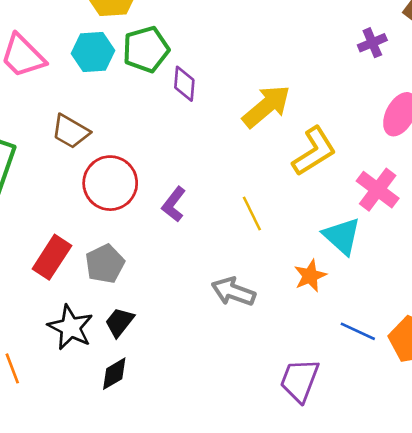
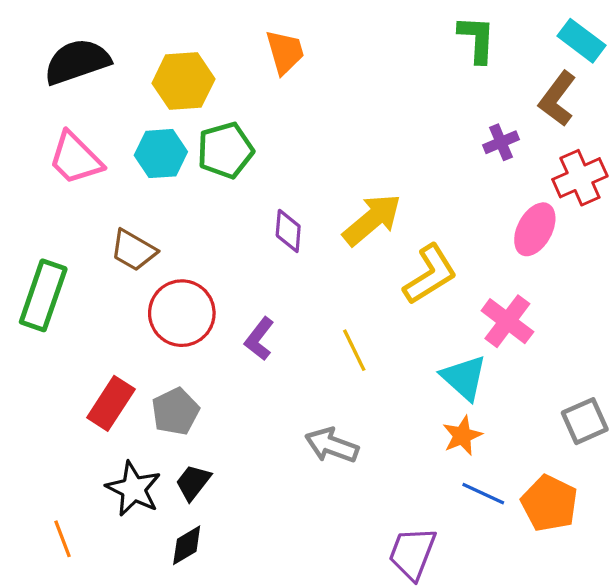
purple diamond: (184, 84) -> (288, 231), moved
orange star: (310, 276) -> (462, 436), moved

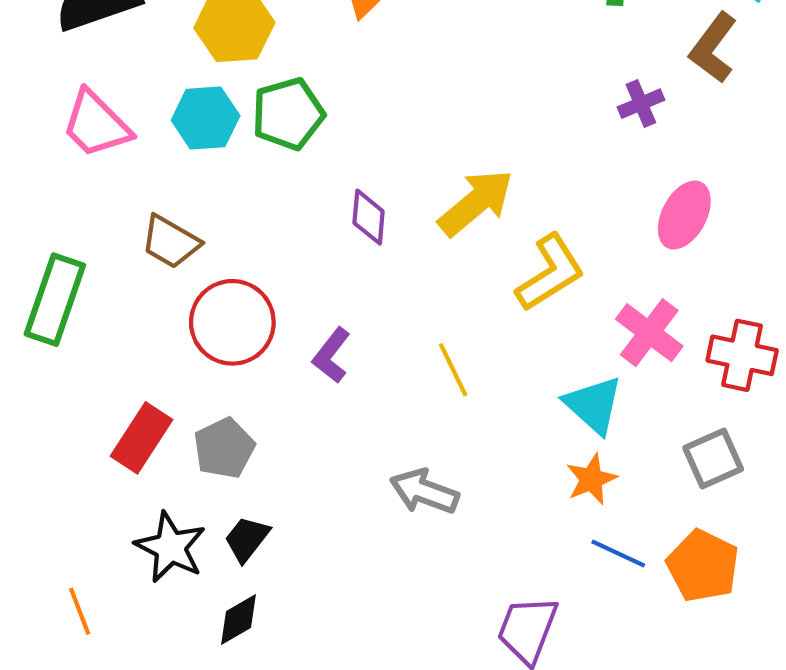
red cross: (580, 178) -> (742, 355), moved, turned 36
gray square: (585, 421) -> (713, 459), moved

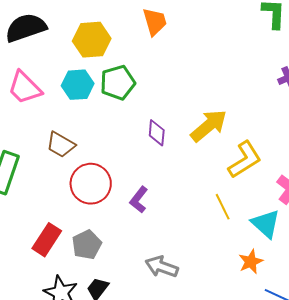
yellow line: (453, 370) -> (223, 207), moved
orange star: (591, 479) -> (251, 262), moved
gray arrow: (424, 492) -> (162, 267), moved

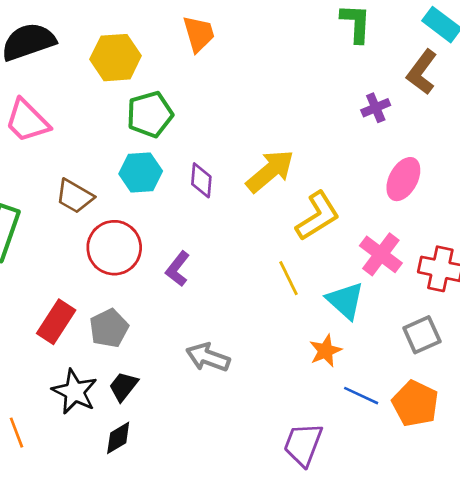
cyan hexagon: (78, 85) -> (141, 172), moved

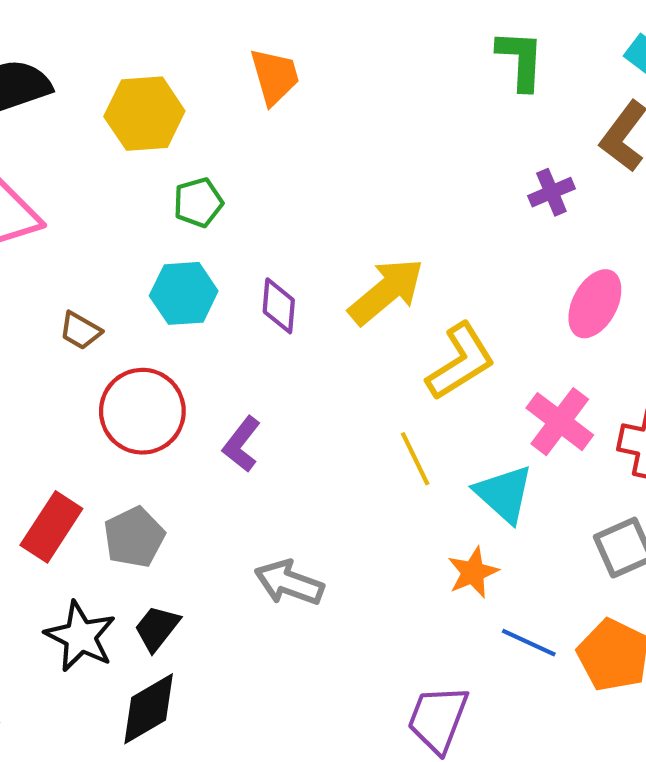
green pentagon: (150, 114) -> (198, 202), size x0.7
brown trapezoid: (75, 196) -> (80, 331), size x0.7
black diamond: (118, 438) -> (149, 709), size x1.4

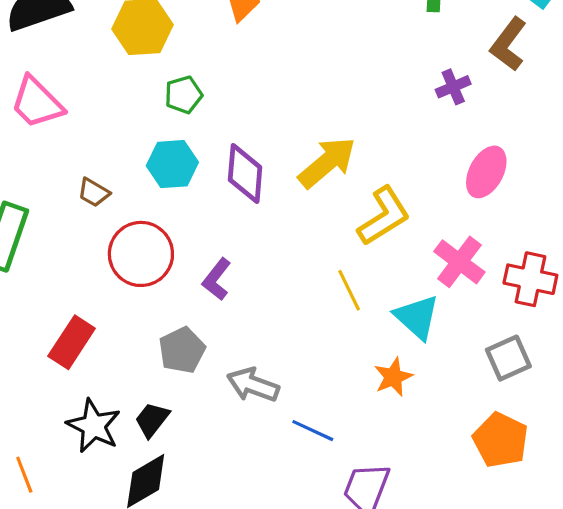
purple diamond: (279, 306) -> (245, 174), size x1.4
gray pentagon: (134, 537) -> (182, 350), moved
blue line: (529, 643) -> (313, 431), moved

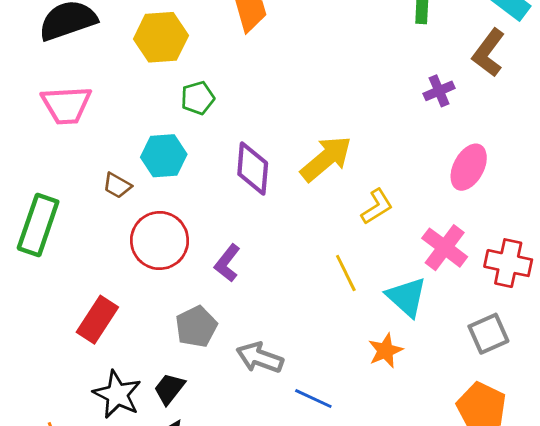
pink trapezoid: (37, 103) -> (66, 105), turned -48
cyan hexagon: (172, 164) -> (164, 156), moved
yellow L-shape: (384, 216) -> (377, 207), size x0.7

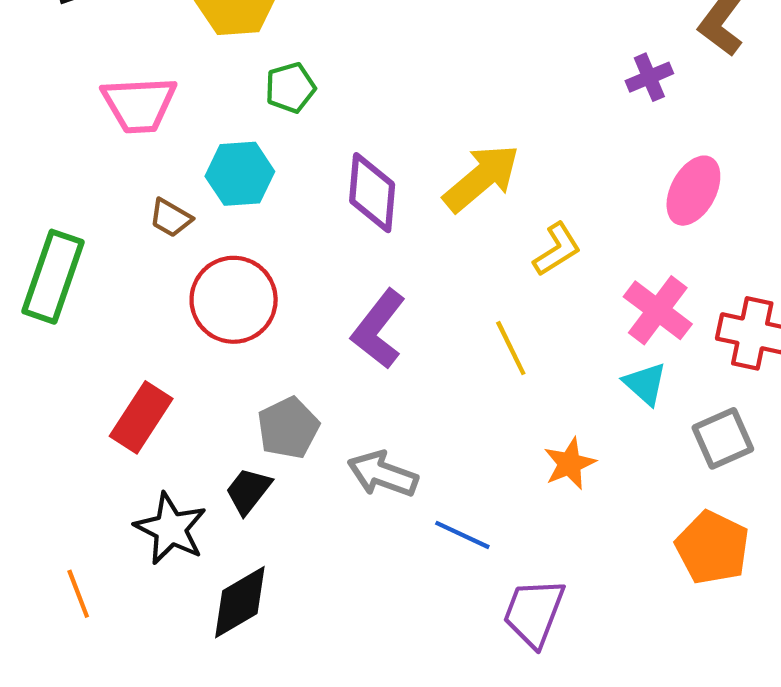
pink trapezoid: (66, 105) -> (139, 104), moved
purple L-shape: (227, 263) -> (378, 329), moved, size x1.4
cyan triangle: (407, 297) -> (645, 384), moved, size x0.7
black trapezoid: (169, 389) -> (248, 491), moved

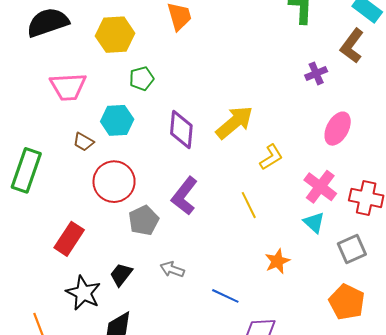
gray pentagon: (288, 428) -> (144, 220), moved
gray arrow: (383, 474) -> (172, 269), moved, size x0.7

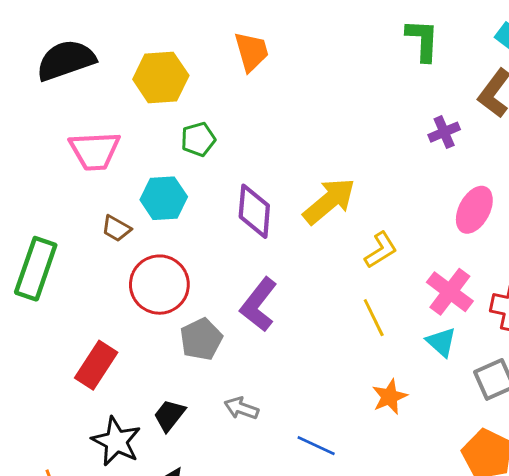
yellow line: (249, 205) -> (374, 318), moved

